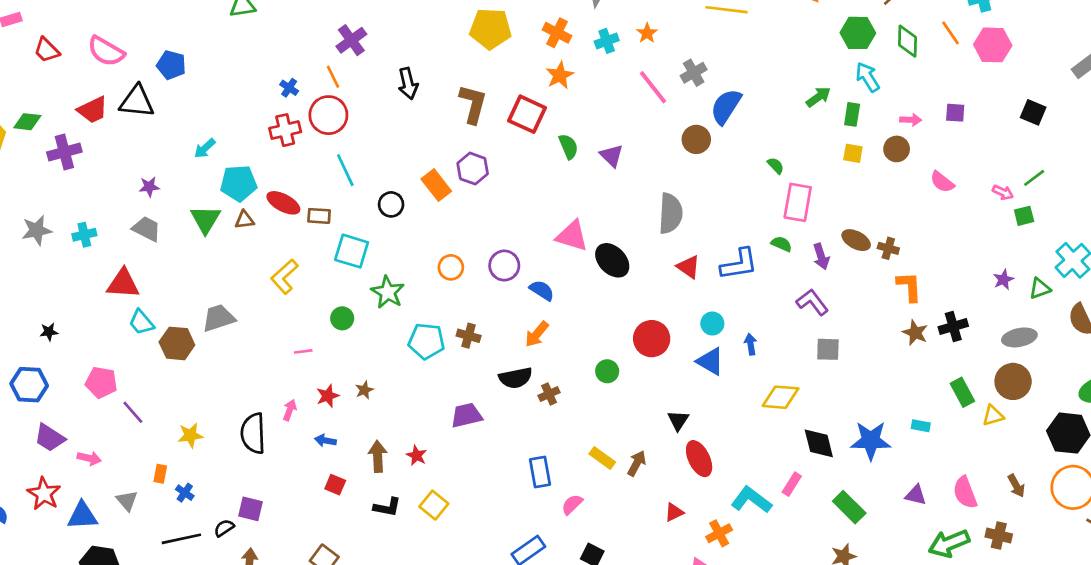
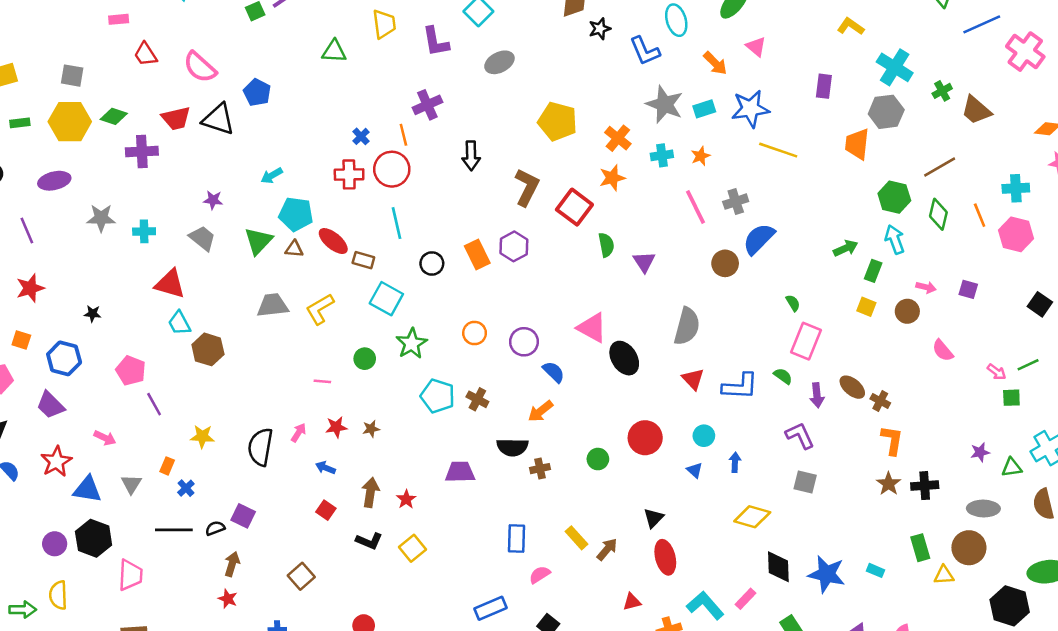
gray trapezoid: (219, 318) -> (273, 305), moved
blue triangle: (710, 361) -> (695, 470), size x0.6
purple trapezoid: (50, 438) -> (50, 405), moved

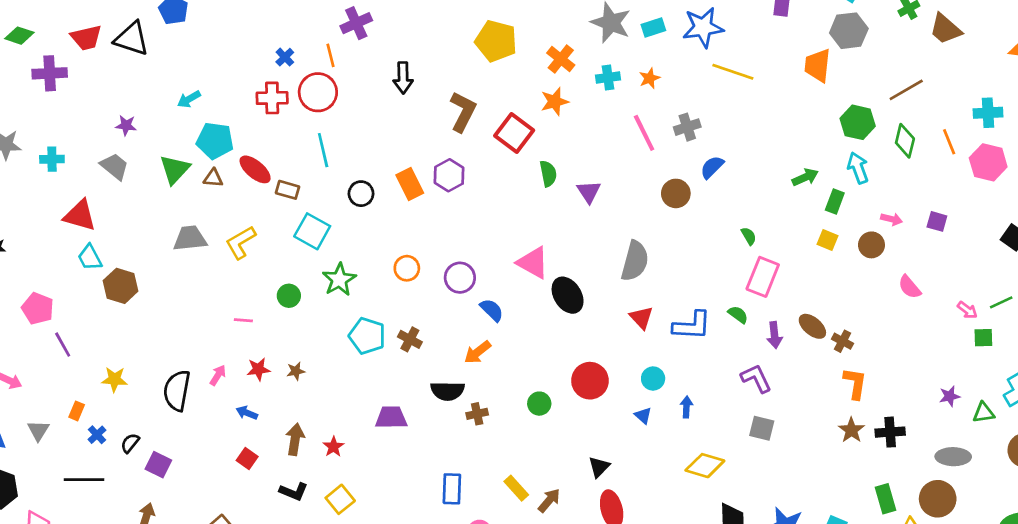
blue semicircle: (759, 239) -> (712, 167), size x0.7
black semicircle: (215, 528) -> (130, 443), moved, turned -30

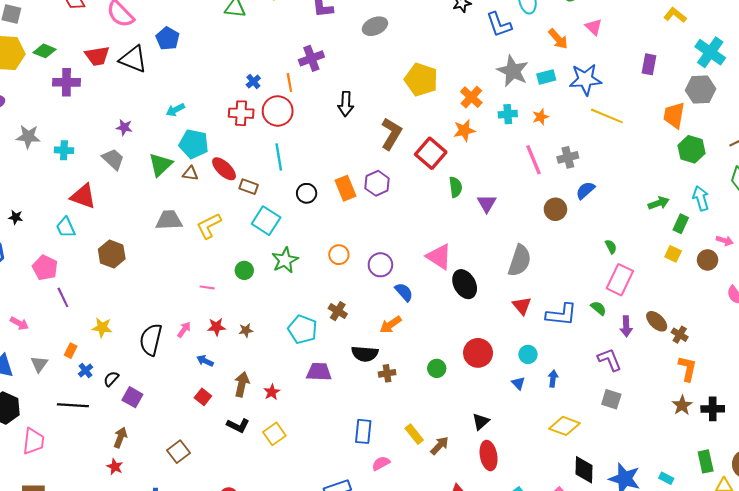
green hexagon: (858, 122) -> (692, 149), moved
cyan trapezoid: (90, 258) -> (66, 227), moved
cyan pentagon: (367, 336) -> (303, 329), moved

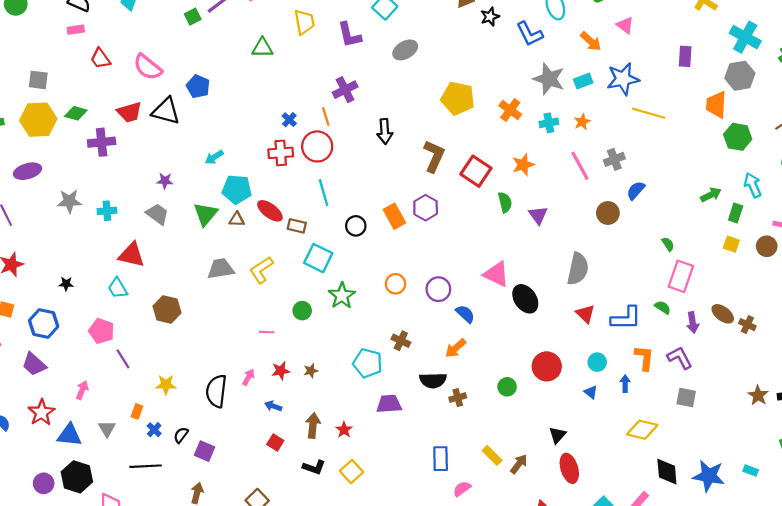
orange star: (464, 130) -> (523, 165), moved
pink arrow: (19, 323) -> (82, 390), turned -90
orange L-shape: (687, 369) -> (644, 358), moved

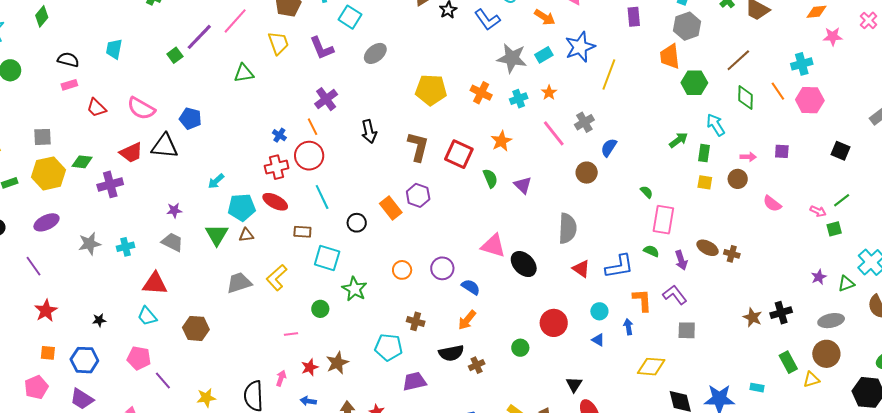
yellow line: (649, 113) -> (609, 75), turned -76
red ellipse: (270, 211) -> (275, 202), moved
brown star: (311, 371) -> (337, 363), size x1.6

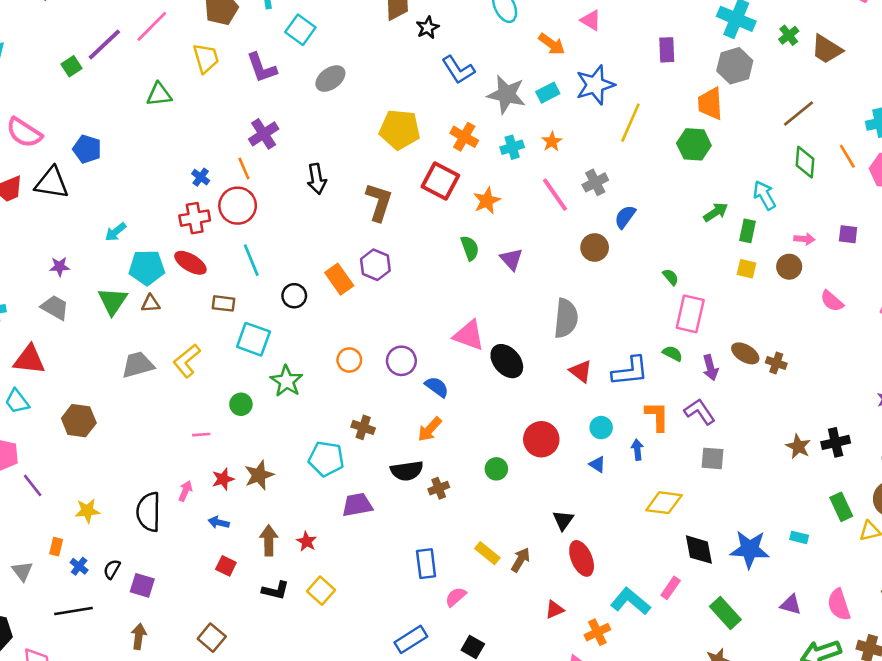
blue L-shape: (487, 20) -> (458, 70), moved
green hexagon: (694, 83) -> (694, 144), moved
red square: (459, 154) -> (440, 181), moved

